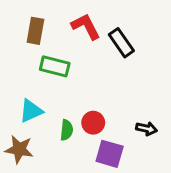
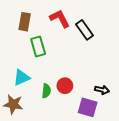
green rectangle: (55, 66) -> (38, 46), turned 60
purple square: (110, 154) -> (88, 107), moved

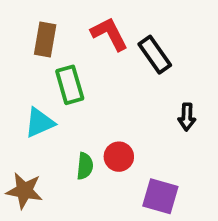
cyan triangle: (22, 77) -> (39, 123), moved
black arrow: (102, 90) -> (187, 117), moved, turned 80

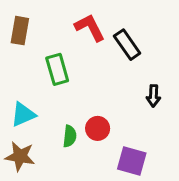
brown rectangle: (45, 39) -> (20, 31), moved
cyan triangle: (39, 123) -> (23, 114), moved

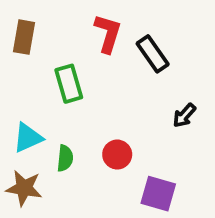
red L-shape: (90, 27) -> (108, 33), turned 44
black arrow: (153, 96) -> (184, 115), turned 40
green semicircle: (70, 136) -> (65, 158), moved

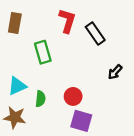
purple square: (158, 194) -> (81, 121), moved

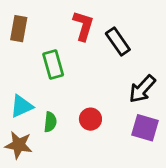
black arrow: (115, 72) -> (142, 89), size x1.5
purple square: (81, 121) -> (145, 128), moved

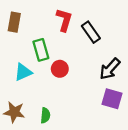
cyan triangle: (22, 106) -> (23, 72), moved
red circle: (90, 119) -> (60, 69), moved
green semicircle: (50, 122) -> (45, 115), moved

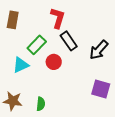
black rectangle: (91, 32) -> (69, 41), moved
green rectangle: (41, 50) -> (37, 45), turned 60
black arrow: (110, 69) -> (99, 50), moved

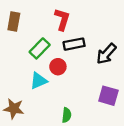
black rectangle: (69, 41) -> (74, 44), turned -66
cyan triangle: (21, 65) -> (39, 81), moved
green semicircle: (41, 104) -> (67, 115), moved

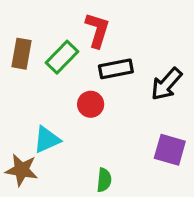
brown rectangle: (14, 22) -> (22, 54), moved
green rectangle: (40, 48) -> (62, 57), moved
cyan triangle: (39, 81) -> (47, 140), moved

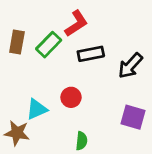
red L-shape: (97, 30) -> (76, 23), turned 40
red circle: (91, 104) -> (71, 97), moved

